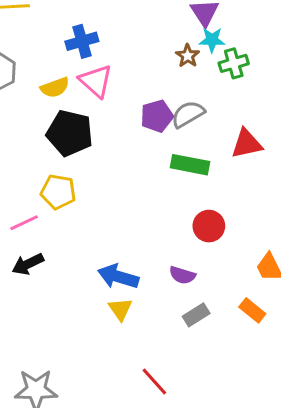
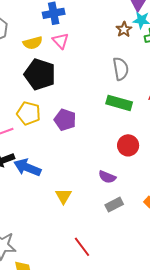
pink triangle: (96, 81) -> (61, 41), size x0.7
gray semicircle: (188, 114) -> (121, 69), turned 105
purple pentagon: (157, 116) -> (65, 120), moved, turned 30
blue arrow: (118, 276) -> (27, 167), moved

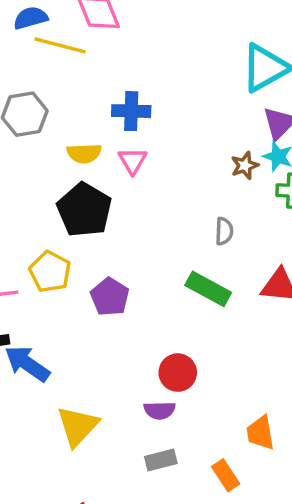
gray semicircle: (121, 69) -> (224, 231), size x0.7
red circle: (128, 145) -> (178, 373), moved
purple semicircle: (107, 177) -> (160, 410), turned -36
yellow triangle: (63, 196) -> (78, 426), size x1.5

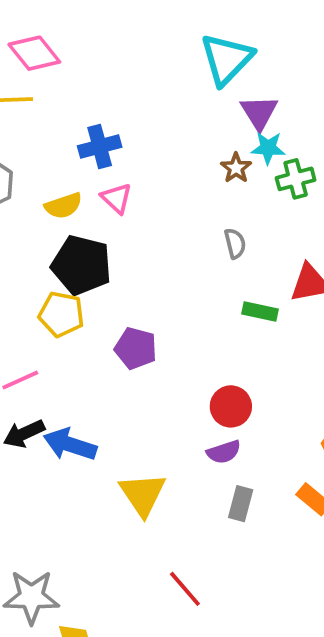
yellow pentagon: (50, 272) -> (61, 314), moved
green rectangle: (208, 289) -> (260, 311), moved, size x0.7
gray rectangle: (161, 460) -> (241, 504), turned -44

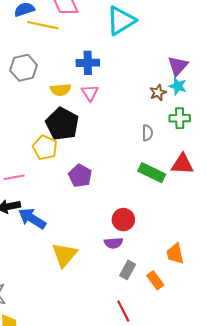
cyan triangle: (227, 59) -> (121, 21), moved
green cross: (296, 179) -> (180, 118), moved
green rectangle: (260, 311) -> (152, 173), size x1.4
gray rectangle: (241, 504) -> (128, 270), moved
red line: (185, 589) -> (123, 311), moved

